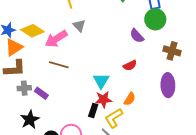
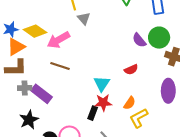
green circle: (155, 19) -> (159, 38), moved
gray triangle: (79, 26) -> (84, 18), moved
purple rectangle: (41, 93) -> (42, 94), size x1.5
yellow L-shape: (114, 118) -> (139, 118), moved

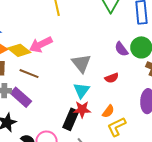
gray triangle: (84, 18) -> (81, 63), moved, size x1.5
yellow diamond: (35, 31) -> (19, 50), moved
brown line: (60, 66) -> (29, 74), moved
black rectangle: (93, 113) -> (71, 119), size x1.5

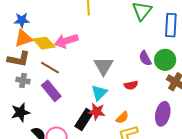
purple rectangle: (21, 97) -> (51, 91), moved

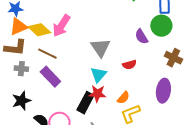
pink arrow: (66, 41) -> (61, 26), turned -35
green circle: (165, 60) -> (161, 26), moved

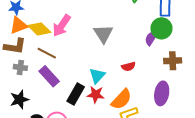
purple semicircle: (141, 37) -> (151, 38), moved, turned 63
gray triangle: (100, 48) -> (103, 34), moved
brown cross: (173, 58) -> (173, 61), turned -30
orange semicircle: (123, 98) -> (122, 99), size x1.6
black rectangle: (85, 103) -> (76, 94), moved

